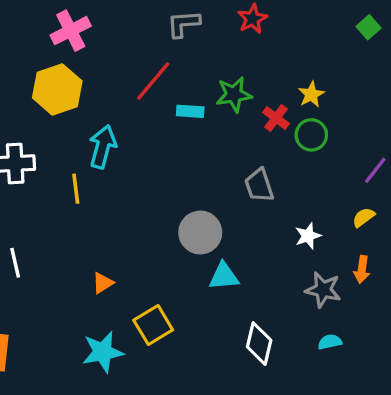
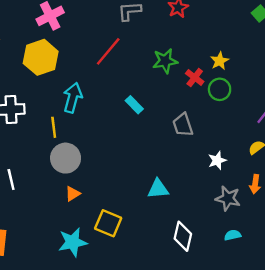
cyan rectangle: (190, 111) -> (134, 105), moved, turned 42
gray circle: (200, 232) -> (66, 158), moved
yellow square: (153, 325) -> (108, 223), turned -36

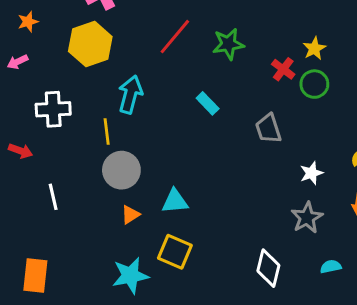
green star: (165, 61) -> (228, 44), moved
cyan triangle: (158, 189) -> (175, 201), moved
gray star: (228, 198) -> (307, 218), moved, turned 30

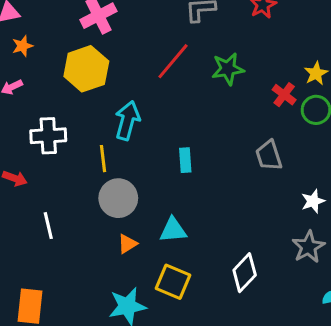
cyan rectangle: (208, 103) -> (185, 160), moved, turned 40
white diamond: (268, 268) -> (245, 273), moved, turned 30

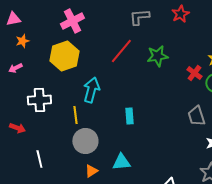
gray trapezoid: (269, 156) -> (196, 116), moved

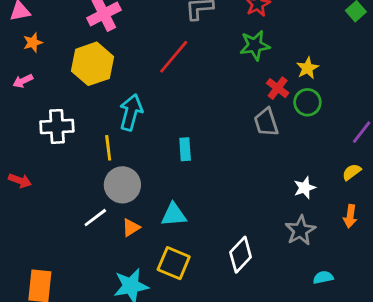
green star: (157, 56) -> (255, 45), moved
gray trapezoid: (196, 116) -> (266, 122), moved
red arrow: (17, 128) -> (20, 181), moved
white line: (39, 159) -> (95, 218), moved, turned 66

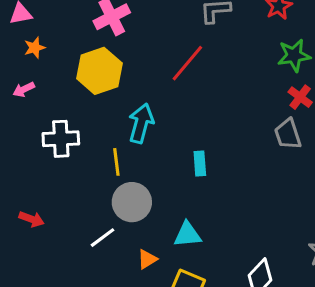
green star: (255, 45) -> (294, 55), moved
red arrow: (20, 181) -> (31, 219), moved
orange triangle: (131, 228) -> (147, 259), moved

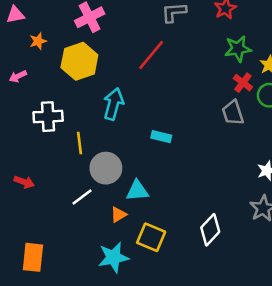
orange star: (35, 48) -> (38, 41), moved
yellow line: (116, 162) -> (79, 143), moved
cyan rectangle: (200, 163) -> (161, 137), turned -72
cyan triangle: (187, 235) -> (137, 191), moved

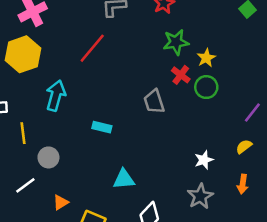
gray trapezoid: (233, 113) -> (154, 102), moved
gray circle: (106, 168) -> (48, 157), size x0.7
cyan triangle: (137, 191) -> (124, 179), moved

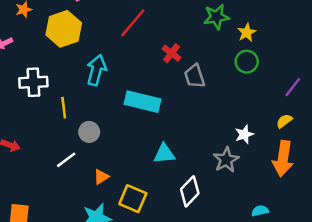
red cross: (181, 75) -> (172, 53), moved
cyan rectangle: (102, 127) -> (142, 102), size x1.8
orange arrow: (243, 184) -> (283, 159), size x1.8
gray star: (200, 196) -> (226, 160), moved

